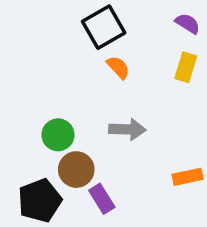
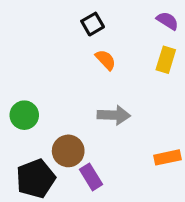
black square: (104, 27) -> (93, 24), size x0.6
green circle: (58, 135) -> (24, 115), moved

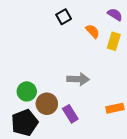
orange semicircle: (106, 60) -> (93, 31), moved
green circle: (24, 115) -> (27, 91), moved
purple rectangle: (91, 177) -> (70, 114), moved

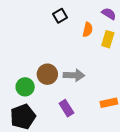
orange semicircle: (93, 31) -> (88, 30), turned 56
brown circle: (47, 104) -> (47, 74), moved

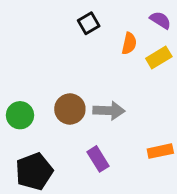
yellow rectangle: (108, 39) -> (159, 58), turned 42
green circle: (25, 87) -> (20, 115), moved

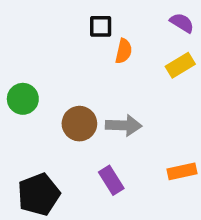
black square: (89, 23) -> (101, 26), turned 30
orange semicircle: (129, 43) -> (124, 51), moved
green circle: (20, 115) -> (23, 99), moved

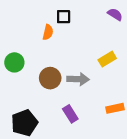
orange semicircle: (124, 51) -> (48, 32), moved
yellow rectangle: (180, 65) -> (107, 59), moved

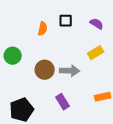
purple semicircle: (115, 14) -> (97, 24), moved
black square: (64, 17) -> (66, 21), moved

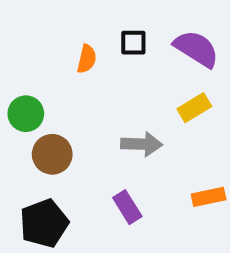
purple semicircle: (97, 24) -> (196, 49), size x1.6
brown circle: (45, 70) -> (52, 154), moved

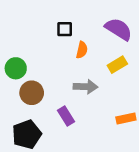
black square: (133, 43) -> (65, 29), moved
orange semicircle: (87, 59) -> (82, 50), moved
purple rectangle: (127, 207) -> (66, 116), moved

